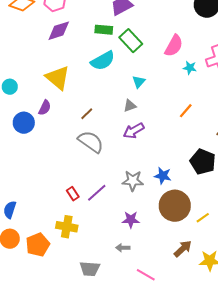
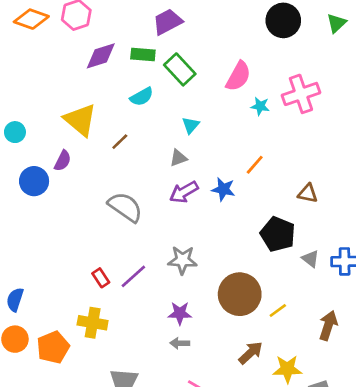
purple diamond: (59, 31) -> (101, 56), moved
cyan semicircle: (103, 61) -> (142, 97), size x0.7
brown line: (87, 114) -> (120, 142), moved
blue star: (163, 176) -> (223, 189), moved
gray arrow: (123, 248) -> (180, 343), moved

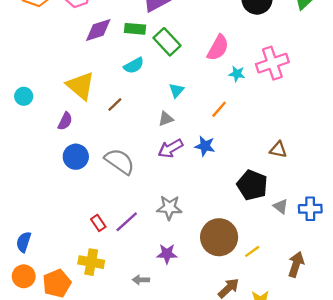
orange line: (255, 165) -> (219, 109), moved
blue circle: (34, 181) -> (76, 157), moved
gray arrow: (180, 343) -> (141, 280), moved

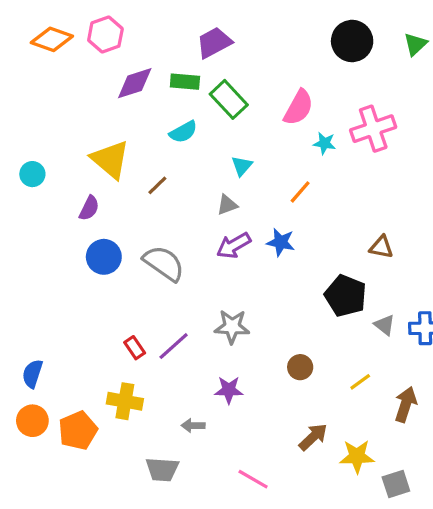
brown circle: (219, 237) -> (300, 367), size x0.5
yellow line: (252, 251) -> (360, 382), moved

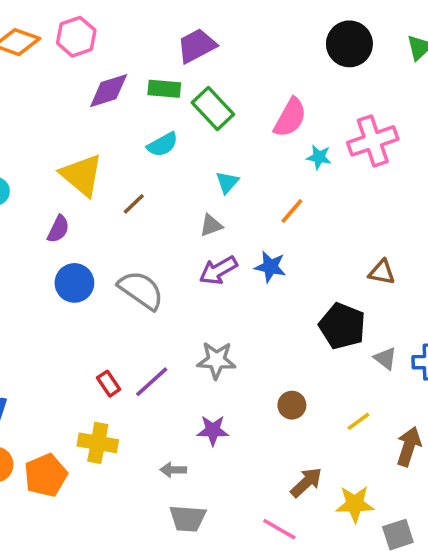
gray trapezoid: (162, 469) -> (188, 518), moved
pink line: (253, 479) -> (279, 529), moved

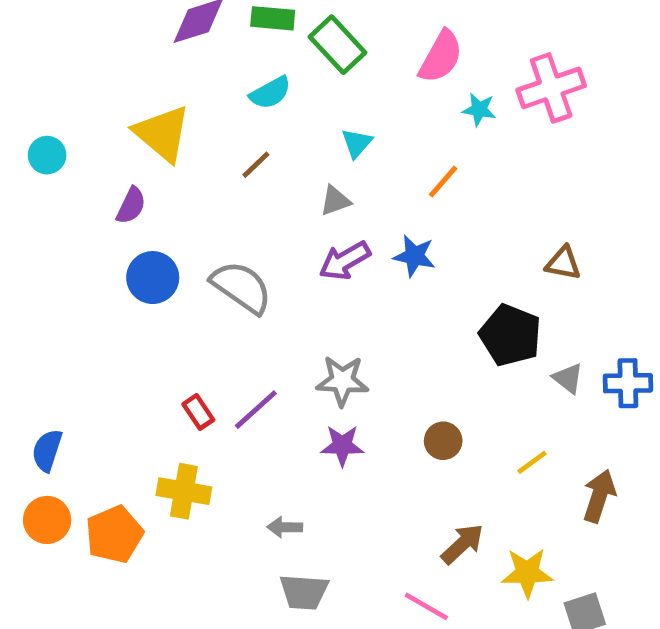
brown line: (134, 204) -> (256, 165), moved
purple star: (213, 430) -> (342, 446), moved

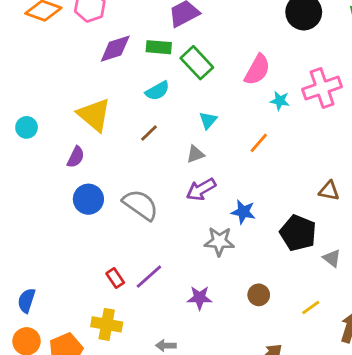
blue star: (414, 256) -> (243, 212), moved
gray star: (342, 381) -> (219, 241), moved

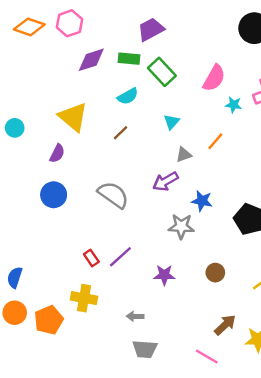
gray triangle: (195, 154) -> (184, 155), moved
blue circle: (88, 199) -> (54, 195), moved

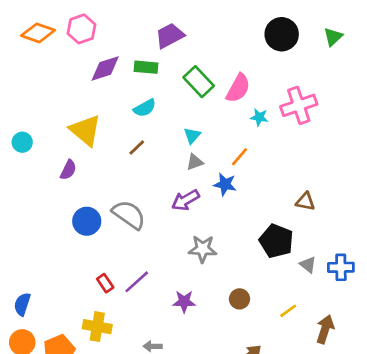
green rectangle: (162, 72) -> (199, 82), moved
gray triangle: (184, 155) -> (195, 162), moved
blue circle: (54, 195) -> (87, 221), moved
blue star: (202, 201) -> (225, 184), moved

